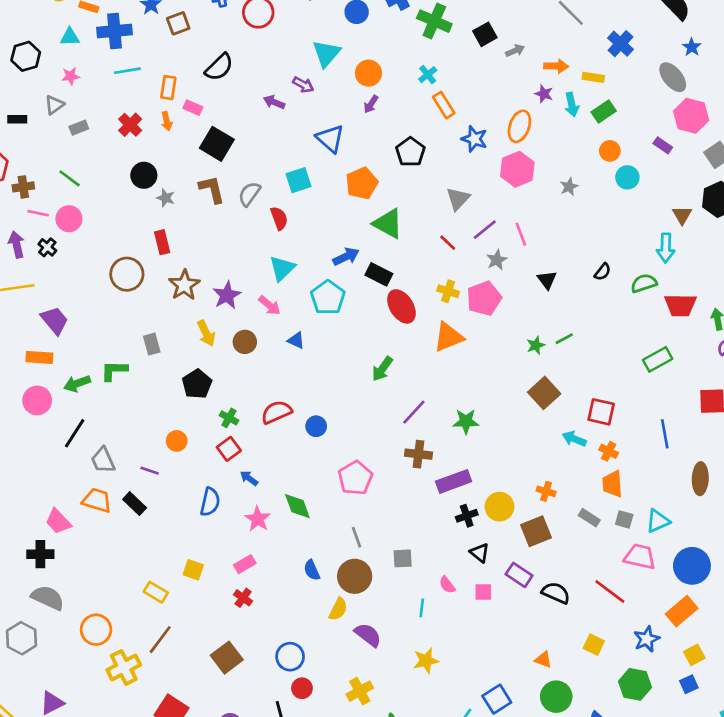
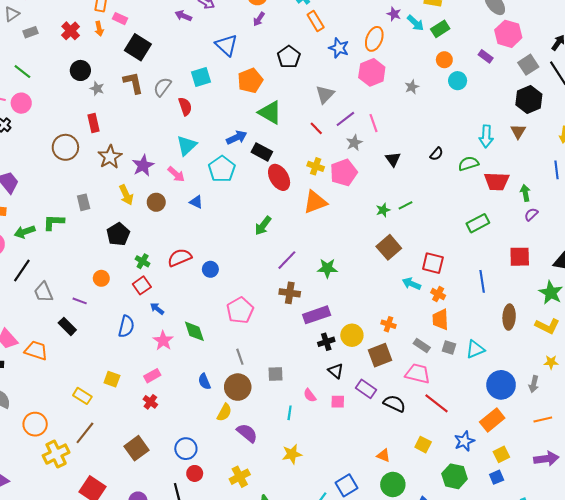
cyan arrow: (572, 105) -> (415, 23), turned -36
brown triangle: (682, 215) -> (518, 131), moved
orange trapezoid: (97, 500) -> (36, 350), moved
pink trapezoid: (640, 557) -> (418, 374), moved

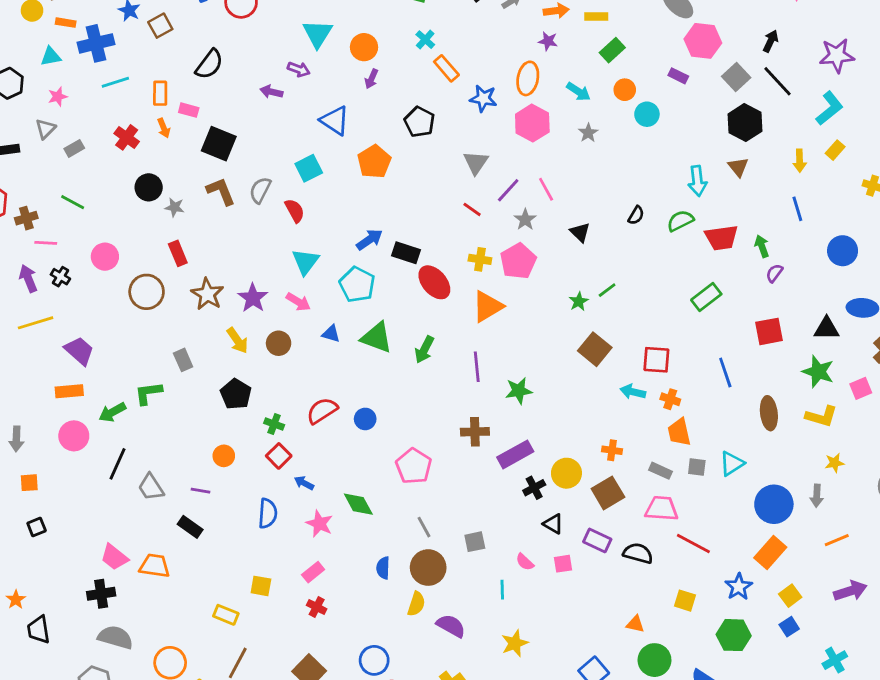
cyan arrow: (415, 23) -> (578, 92), moved
pink circle: (21, 103) -> (105, 257), moved
green triangle: (270, 112) -> (377, 337), moved
purple line: (287, 260) -> (477, 367), moved, turned -40
blue semicircle: (204, 381) -> (383, 568), turned 35

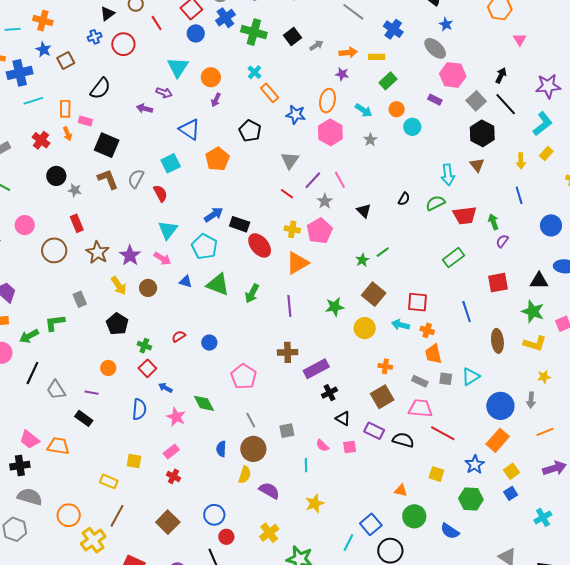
green star: (519, 391) -> (335, 307), moved
red semicircle: (322, 411) -> (179, 336), size x0.6
yellow circle: (566, 473) -> (365, 328), moved

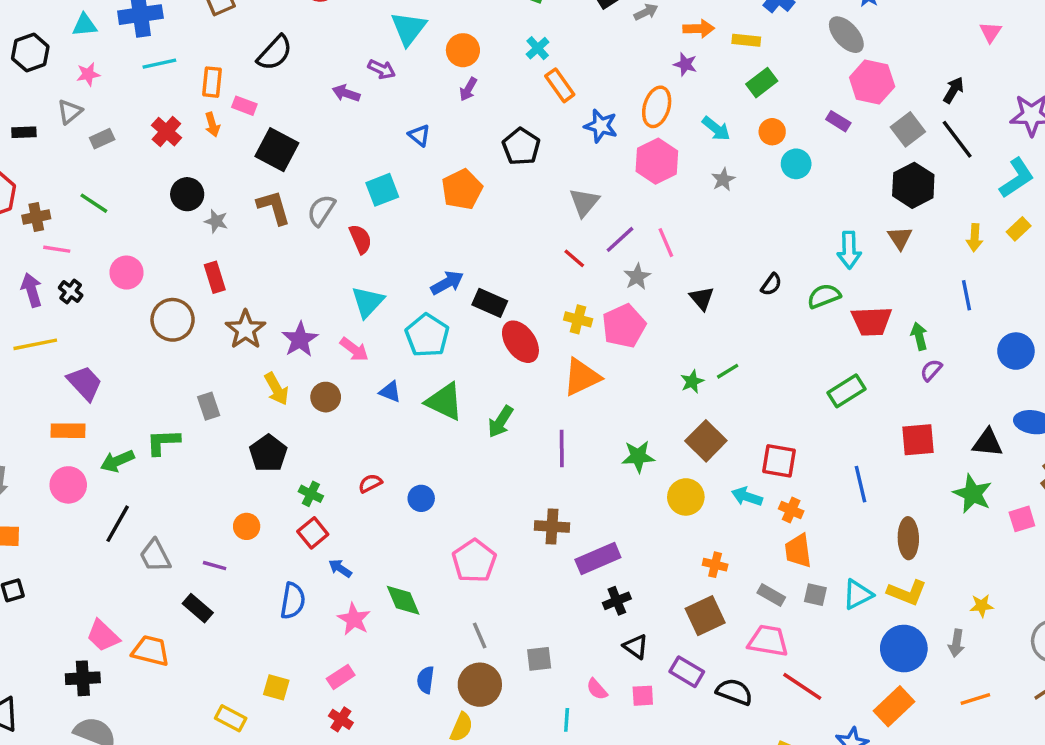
blue triangle: (190, 129) -> (419, 135), size x0.6
yellow L-shape: (535, 343) -> (907, 593), moved

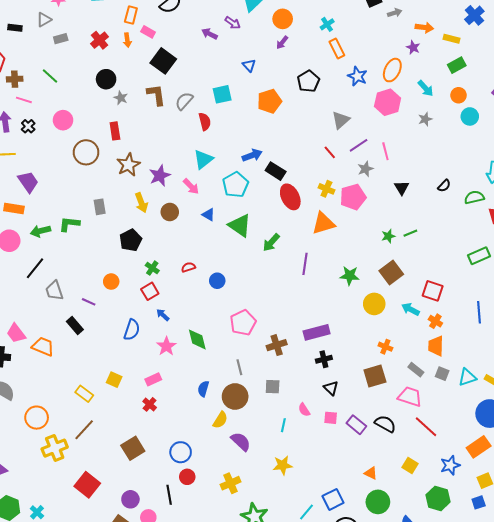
brown cross: (552, 527) -> (277, 345), moved, turned -30
purple rectangle: (687, 672) -> (356, 425), moved

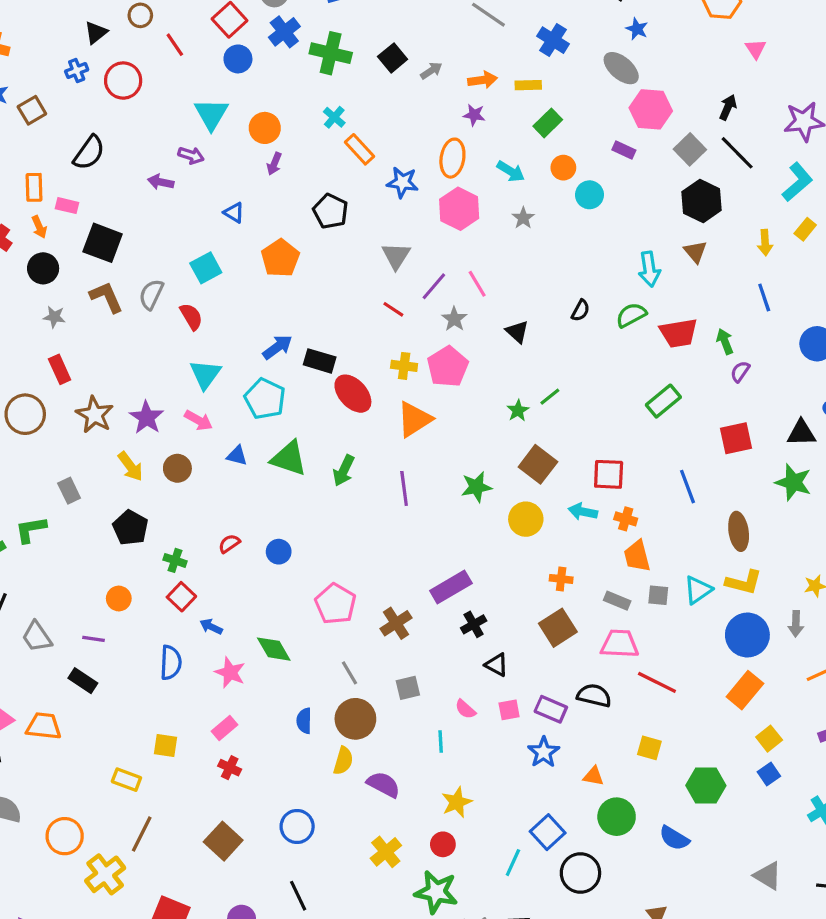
black circle: (106, 79) -> (43, 268), moved
blue star: (450, 465) -> (544, 752), moved
red circle: (187, 477) -> (443, 844), moved

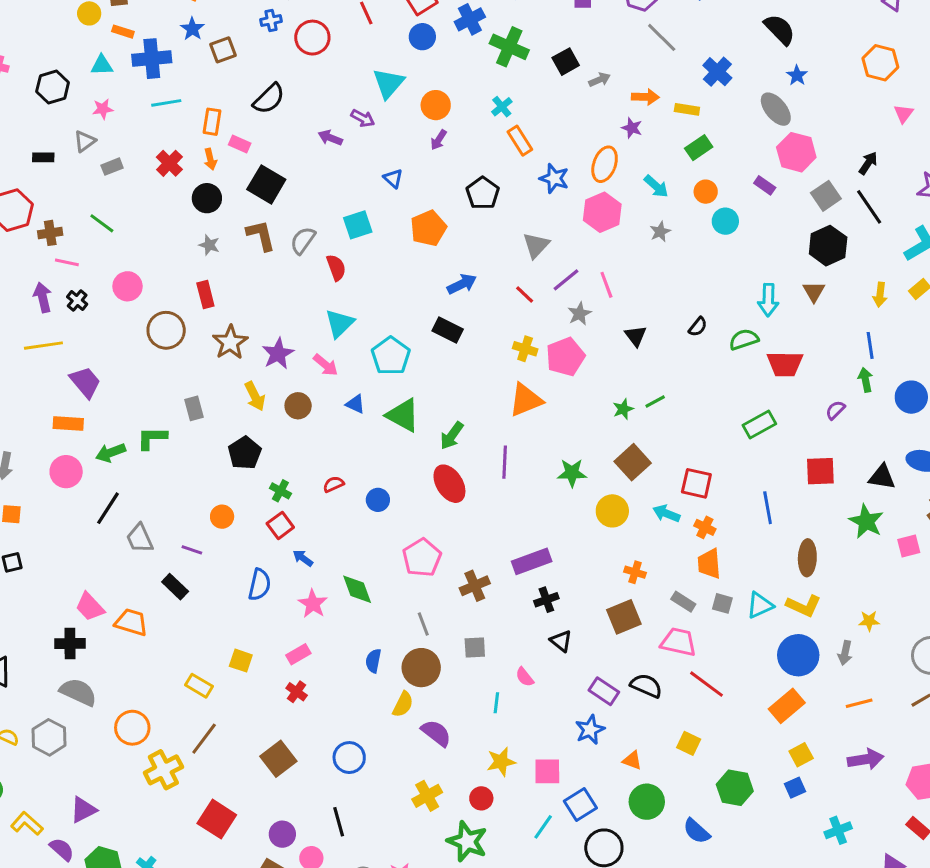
green arrow: (725, 341) -> (865, 380), moved
blue arrow: (277, 347) -> (462, 284), moved
red ellipse: (353, 394) -> (449, 484), moved
pink square: (509, 710) -> (547, 771), moved, size x1.4

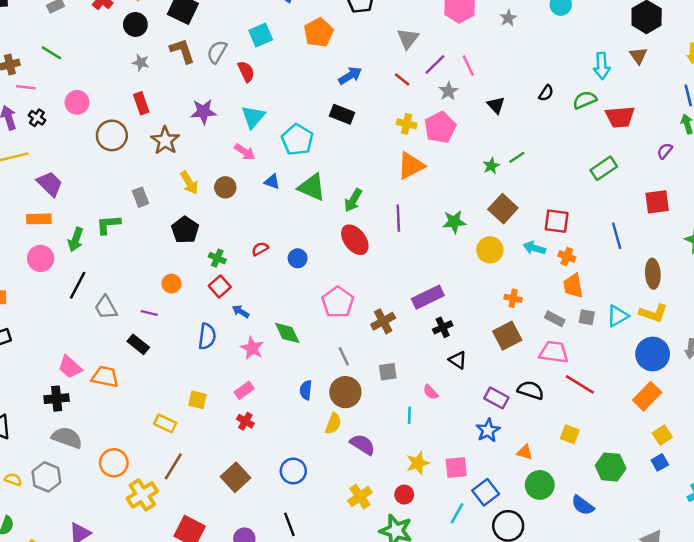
purple star: (278, 354) -> (203, 112), moved, turned 30
green arrow: (111, 453) -> (76, 240), turned -45

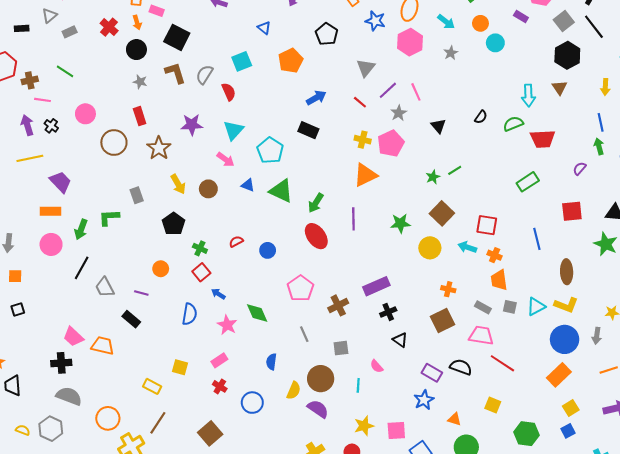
brown circle: (345, 392) -> (321, 379), moved
blue circle: (293, 471) -> (252, 403), moved

